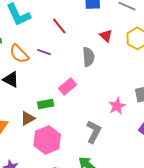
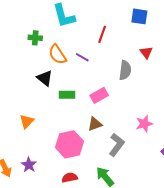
red line: (59, 26) -> (102, 34), turned 48
green rectangle: (46, 104) -> (67, 95), moved
brown triangle: (28, 118) -> (95, 124), moved

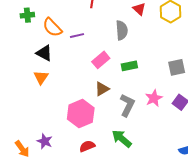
purple line: (82, 57) -> (77, 36), moved, turned -32
green rectangle: (67, 95) -> (129, 66), moved
orange triangle: (27, 121) -> (41, 77), moved
pink star: (144, 124) -> (154, 98), moved

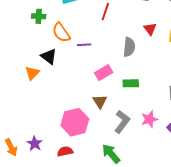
orange triangle: (41, 77) -> (32, 73), moved
brown triangle: (102, 89) -> (100, 101), turned -42
red semicircle: (87, 146) -> (65, 151), moved

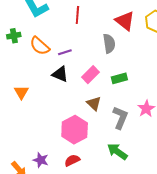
red triangle: (150, 29) -> (125, 21), size x1.5
black triangle: (49, 56) -> (60, 74), moved

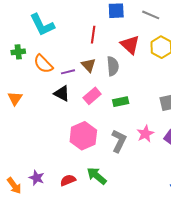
red line: (77, 15) -> (93, 35), moved
orange triangle: (21, 92) -> (15, 98), moved
brown triangle: (94, 103) -> (89, 65), moved
pink hexagon: (75, 130) -> (83, 136), moved
green arrow: (117, 151) -> (97, 176), moved

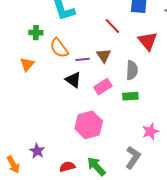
red line: (93, 35) -> (112, 26), turned -60
gray semicircle: (113, 66) -> (132, 70), moved
orange triangle: (15, 98) -> (27, 64), moved
gray L-shape: (119, 141) -> (133, 157), moved
purple star: (37, 178) -> (37, 151), moved

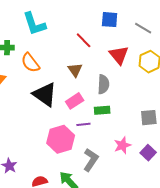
purple line: (82, 59) -> (83, 124), moved
black triangle: (73, 80) -> (45, 94), size x1.5
gray L-shape: (133, 157) -> (91, 160), moved

